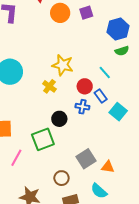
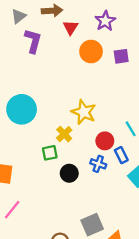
green square: (43, 139) -> (50, 153), moved, size x0.6

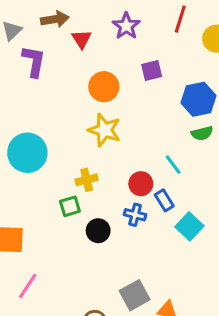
orange circle: (91, 52) -> (104, 87), moved
yellow star: (84, 112) -> (104, 130), moved
yellow cross: (64, 134) -> (87, 180), turned 35

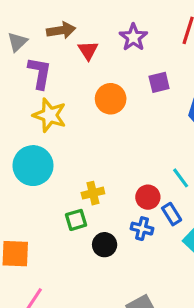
yellow star: (104, 130) -> (50, 115), moved

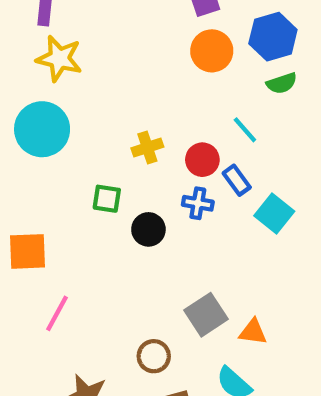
orange circle: (111, 99) -> (212, 51), moved
yellow cross: (93, 193) -> (147, 147), moved
green square: (76, 220) -> (107, 199), turned 30

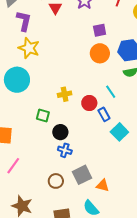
blue cross: (198, 203) -> (65, 150), moved
brown circle: (154, 356) -> (56, 181), moved

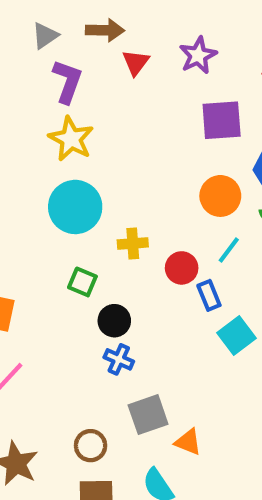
purple square: (100, 30) -> (222, 120), size x1.5
orange circle: (100, 53) -> (220, 196), moved
cyan circle: (17, 80) -> (75, 207), moved
cyan line: (111, 92) -> (229, 250), turned 64
brown circle: (56, 181) -> (91, 446), moved

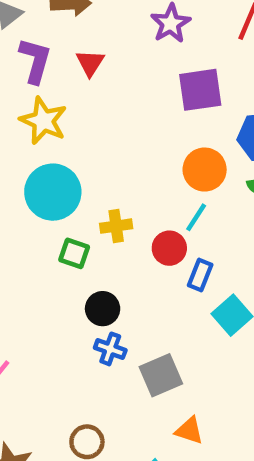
red triangle: (136, 62) -> (90, 63), moved
cyan line: (229, 250) -> (196, 217), moved
green square: (82, 282) -> (74, 253), moved
blue rectangle: (209, 295) -> (200, 275), turned 48
gray square: (148, 415) -> (161, 375), moved

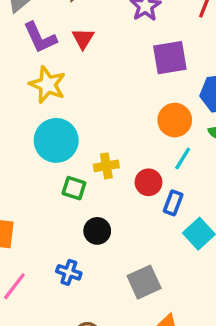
purple L-shape: (35, 61) -> (40, 38), turned 141
cyan line: (196, 217) -> (183, 158), moved
blue cross: (110, 349) -> (69, 272), moved

